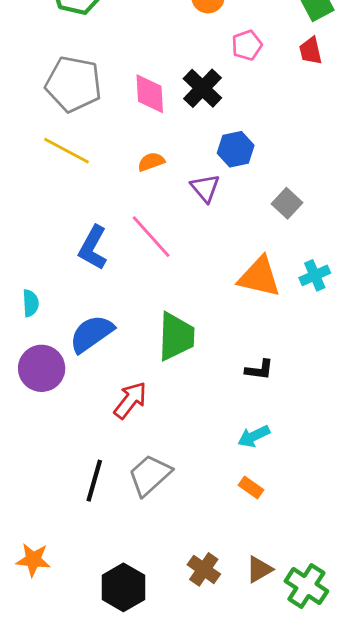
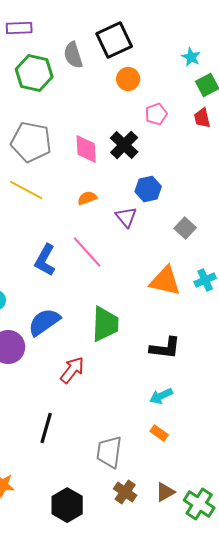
black L-shape: (259, 370) -> (165, 348), size x1.5
gray trapezoid: (150, 475) -> (109, 452), moved, turned -40

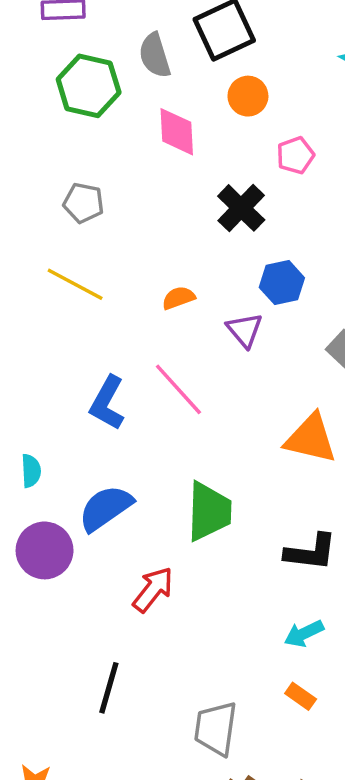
gray pentagon: (31, 142) -> (84, 203), size x0.6
pink diamond: (86, 149) -> (177, 132), moved

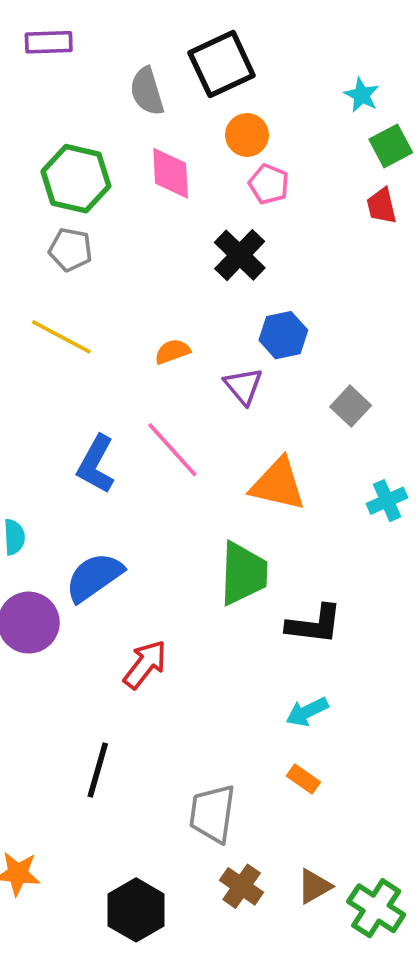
green hexagon: (89, 86) -> (76, 179), moved
pink pentagon: (295, 155) -> (269, 184), moved, turned -30
orange triangle: (311, 439) -> (278, 484), moved
green trapezoid: (209, 511) -> (243, 573), moved

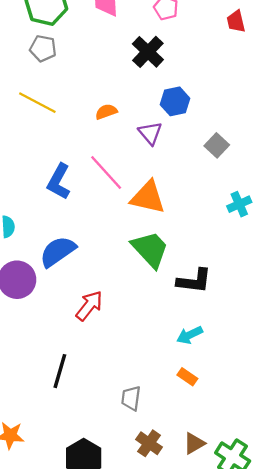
orange triangle: (278, 484) -> (148, 197), moved
green trapezoid: (243, 573) -> (150, 249), turned -45
gray trapezoid: (212, 814) -> (131, 398), size x0.7

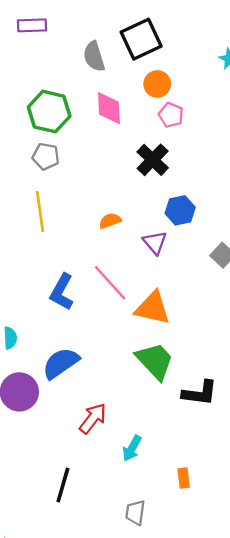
yellow line: (37, 103) -> (40, 212), turned 54
cyan arrow: (190, 335) -> (132, 448), moved, turned -35
orange rectangle: (187, 377) -> (184, 478), moved, turned 48

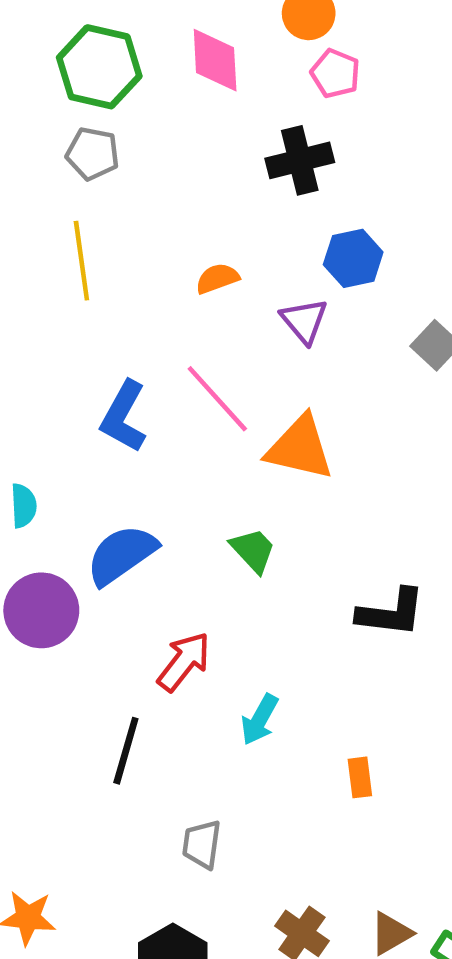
black cross: (153, 160) -> (300, 160), turned 32
green trapezoid: (155, 361) -> (253, 550), moved, size x0.6
black line: (63, 485) -> (126, 751), moved
gray trapezoid: (135, 513) -> (202, 844), moved

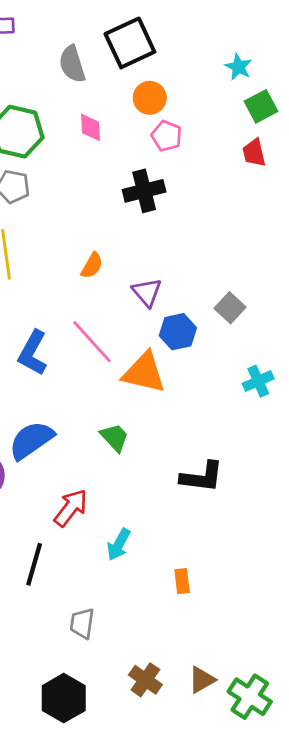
pink diamond: (215, 60) -> (91, 127), size x0.7
blue hexagon: (353, 258) -> (178, 332), moved
orange semicircle: (217, 278) -> (92, 266), turned 140

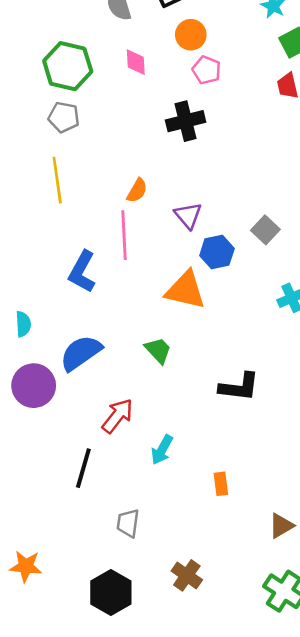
pink line: (92, 342) -> (124, 235), moved, turned 39
brown triangle: (202, 680) -> (281, 526), moved

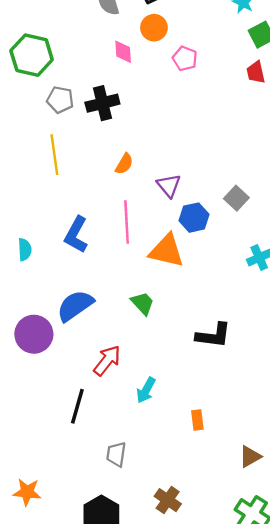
orange circle: (191, 35) -> (154, 28), moved
green hexagon: (68, 66) -> (32, 55), moved
black cross: (186, 121) -> (102, 103), moved
pink line: (124, 235) -> (127, 222), moved
cyan semicircle: (23, 324) -> (25, 250), moved

